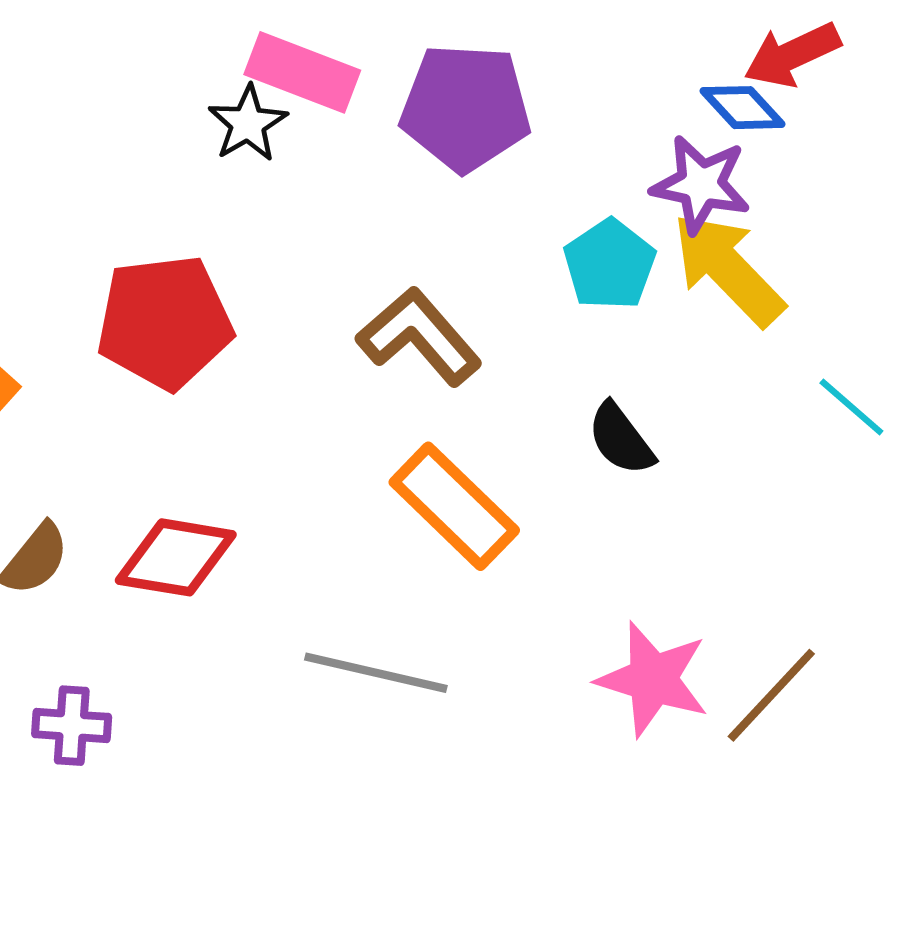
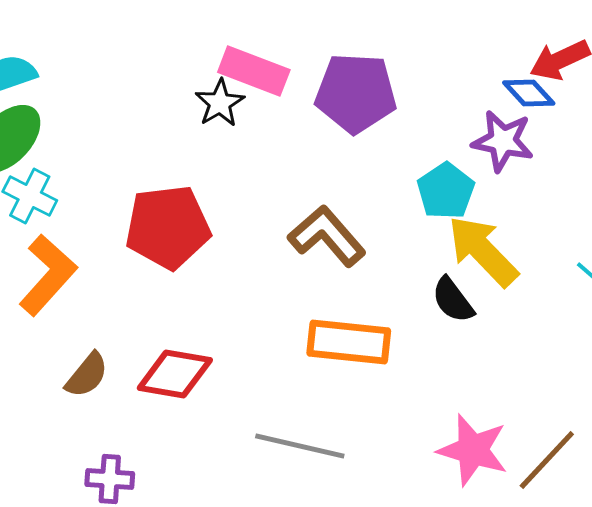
yellow arrow: (728, 269) -> (483, 251), moved
orange rectangle: (454, 506) -> (349, 342), turned -38

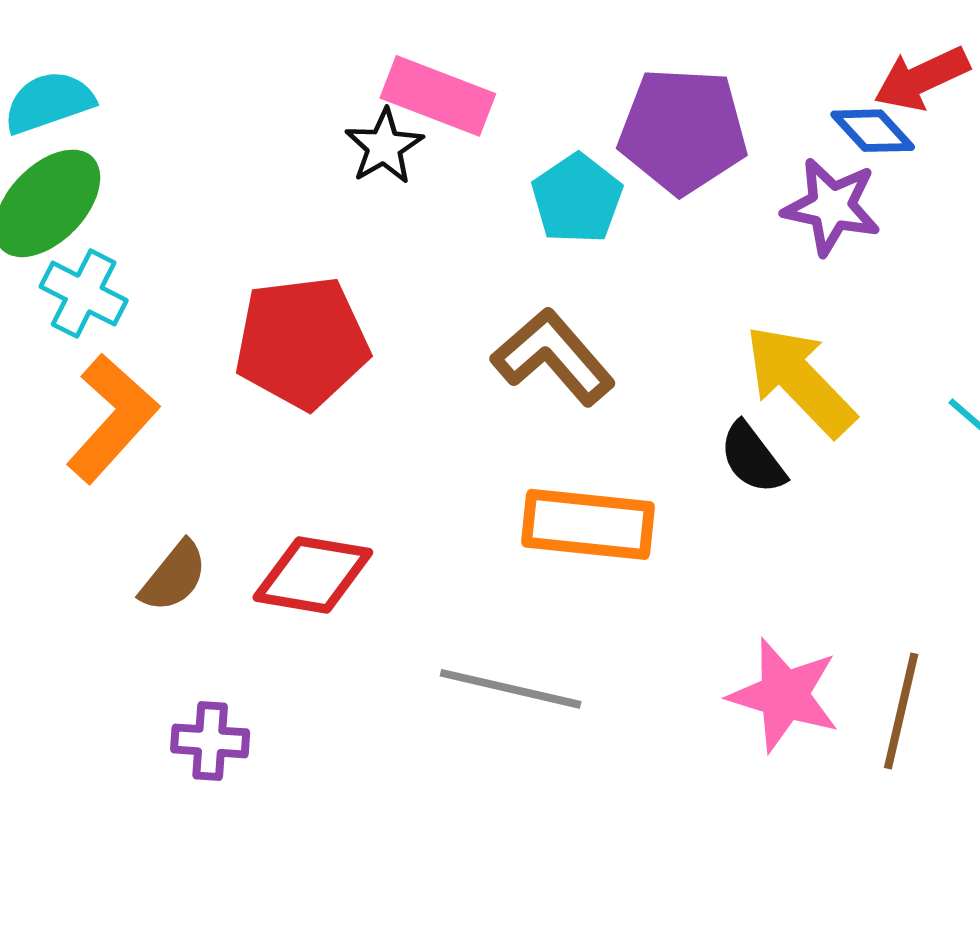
purple pentagon: (356, 93) -> (683, 131), moved
cyan pentagon: (446, 191) -> (577, 199), moved
brown line: (547, 460) -> (901, 711), turned -30

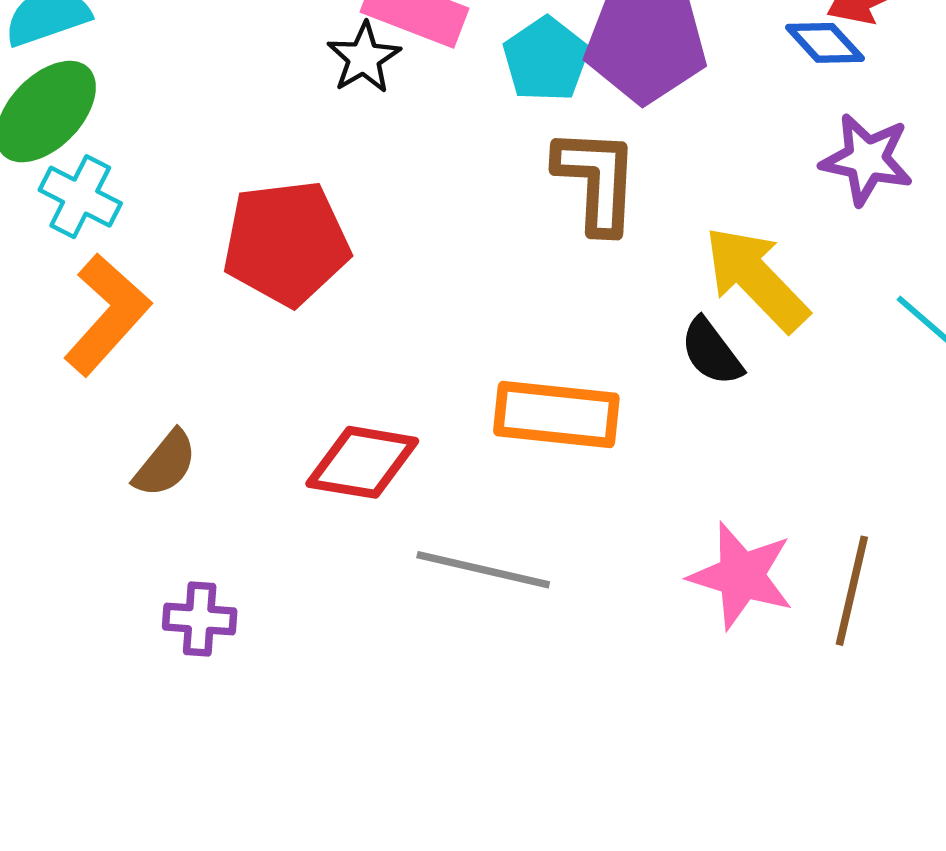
cyan pentagon: (577, 199) -> (546, 59), moved
purple star: (832, 207) -> (867, 159), moved
brown L-shape: (553, 357) -> (597, 180), moved, turned 44
red diamond: (313, 575) -> (362, 462), moved

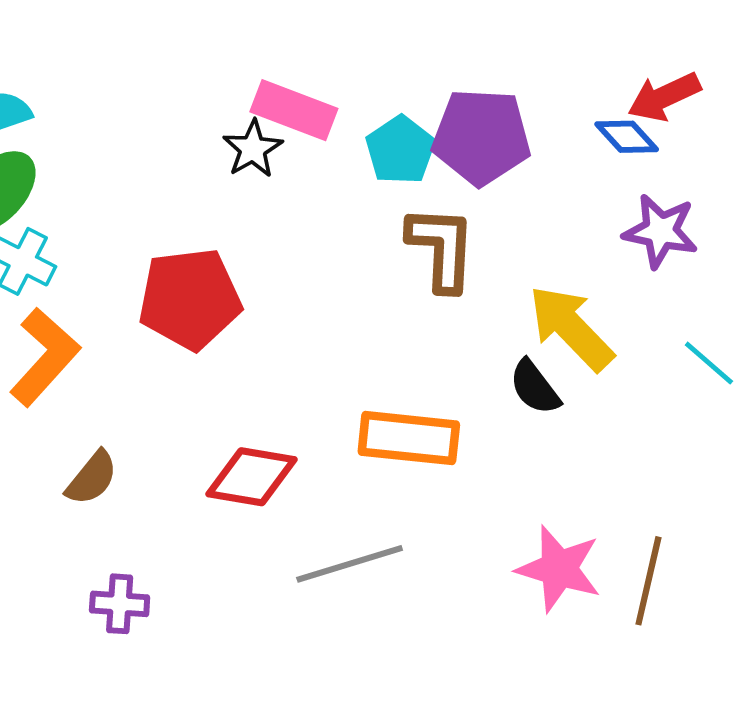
gray line: (483, 570) -> (350, 564), turned -30

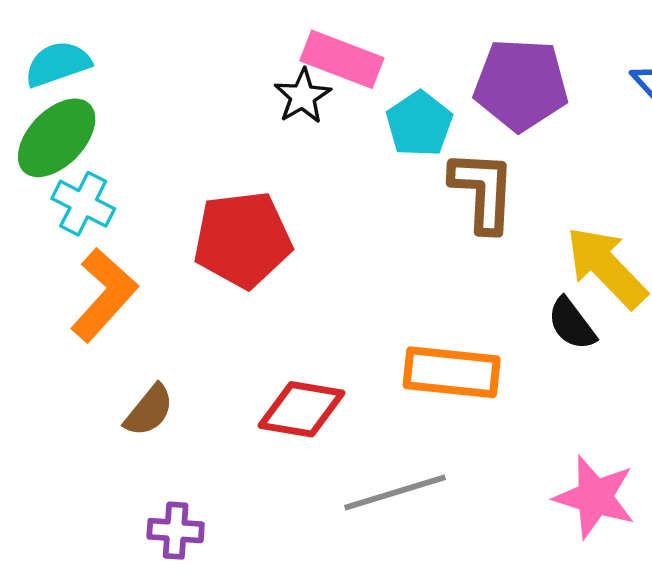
cyan pentagon: (400, 150) -> (419, 124), moved

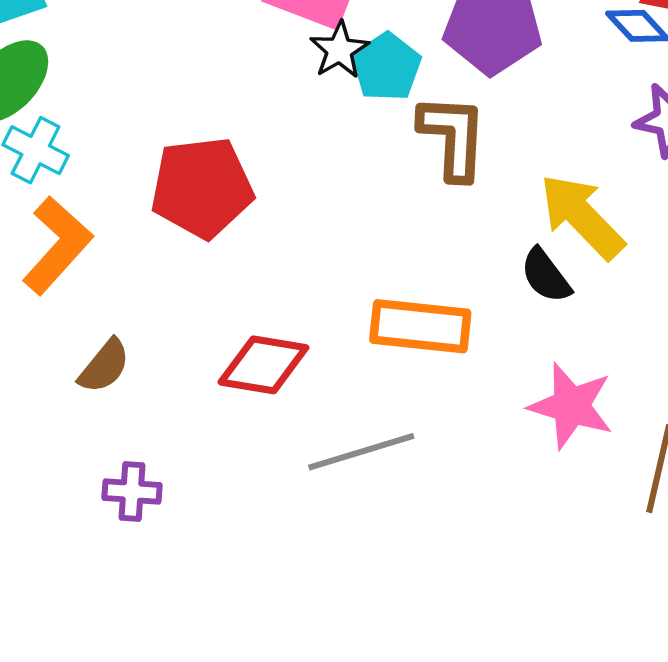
black star: (303, 96) -> (339, 50), moved
pink star: (595, 497) -> (571, 406), moved

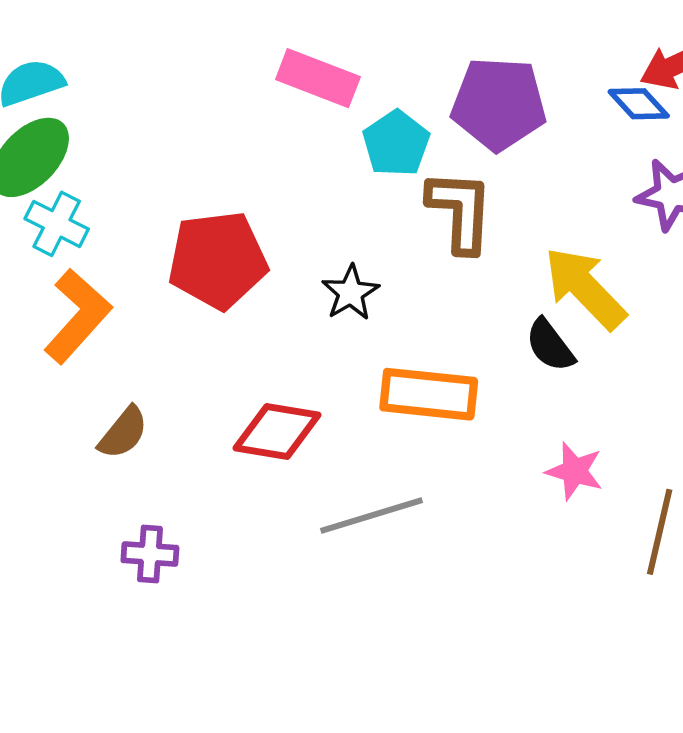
black star: (339, 50) -> (351, 293), moved
pink star: (571, 406) -> (575, 471), size x0.7

